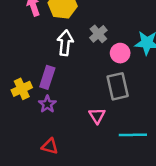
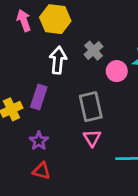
gray rectangle: (118, 86) -> (91, 107), moved
purple star: (47, 104) -> (39, 141), moved

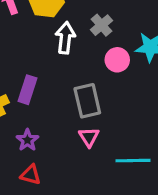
gray cross: (93, 51) -> (101, 25), moved
white arrow: (58, 60) -> (65, 38), moved

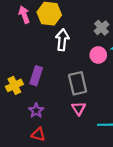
gray cross: (101, 25) -> (102, 28), moved

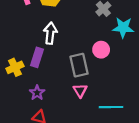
white arrow: (62, 40) -> (50, 33), moved
pink circle: (98, 55) -> (101, 50), moved

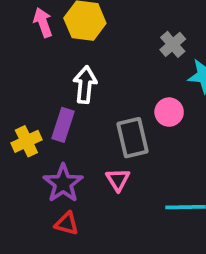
pink triangle: (80, 91) -> (118, 180), moved
purple star: (37, 93) -> (63, 183), size x1.5

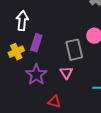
white arrow: (85, 85) -> (22, 21), moved
red triangle: (67, 224) -> (54, 102), moved

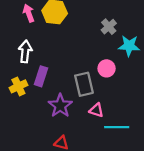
pink triangle: (66, 73) -> (96, 110), moved, turned -40
purple star: (36, 75) -> (60, 106), moved

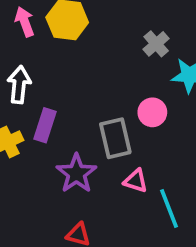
cyan line: (117, 127) -> (169, 209), turned 70

